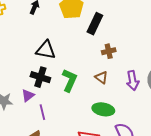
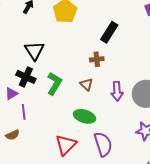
black rectangle: (95, 24) -> (109, 32), moved
black triangle: (46, 50) -> (34, 51), turned 40

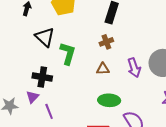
black triangle: (34, 51) -> (45, 37), moved
green L-shape: (54, 84) -> (68, 53), moved
brown triangle: (86, 84) -> (103, 69), turned -32

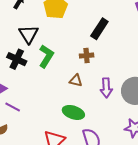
black cross: (42, 77) -> (17, 59), moved
purple line: (49, 111) -> (13, 107), turned -56

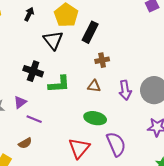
black rectangle: (99, 29) -> (90, 32), moved
black triangle: (28, 34) -> (53, 40), moved
green L-shape: (46, 56) -> (59, 84), moved, turned 60

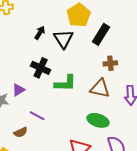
black arrow: (29, 14) -> (40, 33), moved
brown triangle: (94, 86) -> (100, 88), size x1.5
purple triangle: (20, 102) -> (18, 90), moved
brown semicircle: (25, 143) -> (21, 132), moved

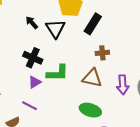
black arrow: (40, 33) -> (32, 23), turned -72
purple triangle: (18, 90) -> (35, 82), moved

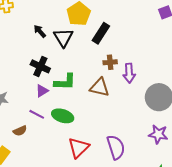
purple arrow: (123, 85) -> (129, 73), moved
green ellipse: (90, 110) -> (63, 116), moved

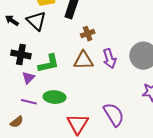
purple arrow: (129, 73) -> (110, 59), moved

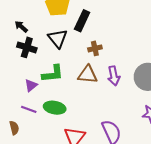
black triangle: (36, 21) -> (58, 39), moved
black cross: (21, 54) -> (27, 47), moved
brown semicircle: (17, 122) -> (14, 128), turned -72

